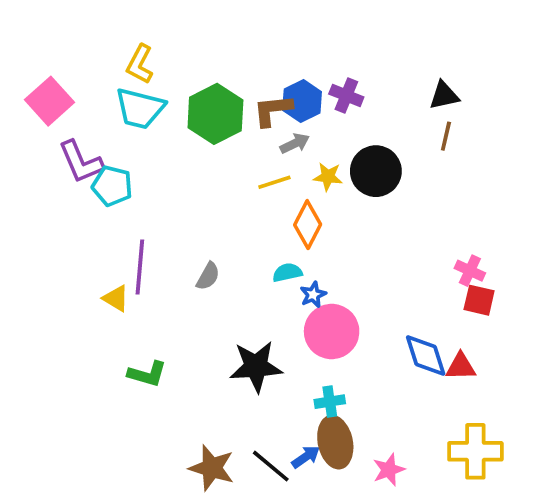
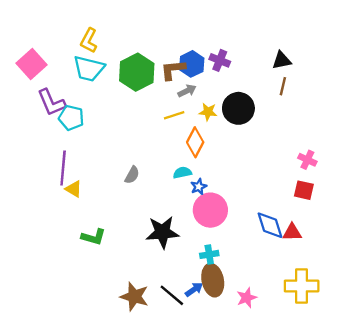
purple line: (140, 267) -> (63, 168), moved
pink cross: (470, 271) -> (307, 160), moved

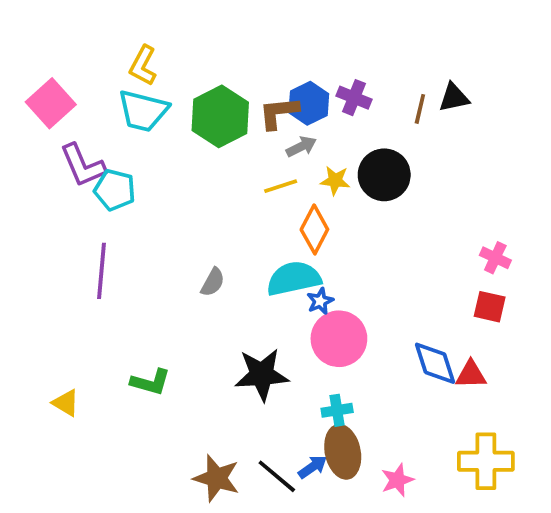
brown line: (283, 86) -> (420, 109), moved
cyan semicircle: (182, 173) -> (294, 278), size x1.8
yellow triangle: (74, 189) -> (66, 403), moved

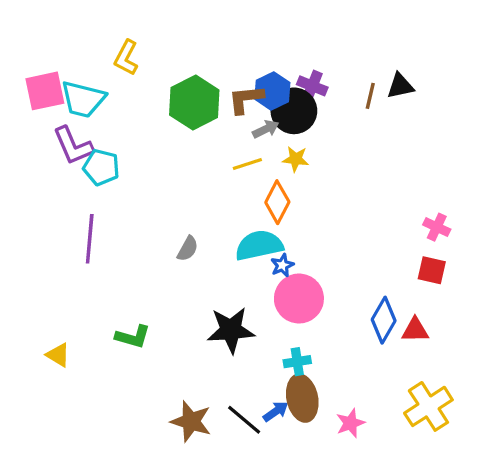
pink square: (51, 103) -> (45, 91), turned 30
cyan trapezoid: (143, 111) -> (83, 99), moved
black circle: (384, 175) -> (294, 111), moved
blue diamond: (435, 363) -> (384, 320), turned 48
yellow cross: (486, 461) -> (428, 406), turned -33

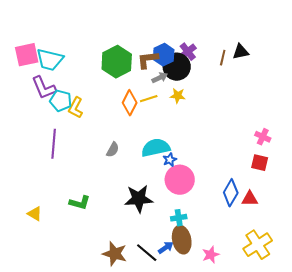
yellow L-shape: (126, 58) -> (76, 108), moved
purple cross: (312, 86) -> (188, 52), turned 30
orange diamond: (277, 202) -> (130, 103), moved

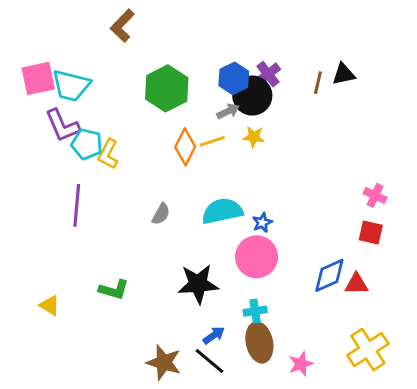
brown L-shape: (148, 60) -> (122, 26), moved, turned -40
blue star: (170, 160) -> (262, 223), moved
blue diamond: (231, 193) -> (329, 275), turned 36
blue arrow: (166, 248) -> (214, 335), moved

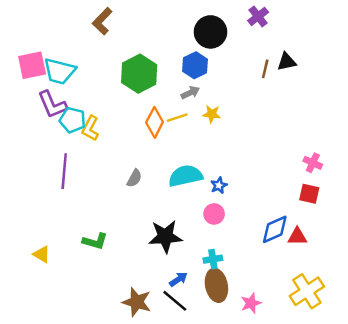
purple cross: (268, 74) -> (258, 16), moved
black circle: (252, 96) -> (210, 32), moved
pink circle: (257, 257) -> (214, 214), size x0.6

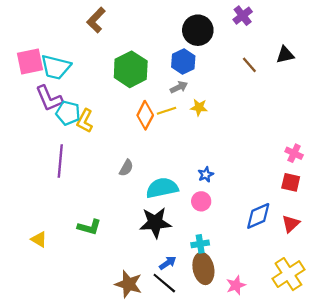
black triangle: (287, 62) -> (285, 55), moved
brown line: (265, 69) -> (249, 65), turned -54
cyan semicircle: (186, 176) -> (162, 188), moved
red triangle: (297, 237) -> (291, 224), moved, turned -42

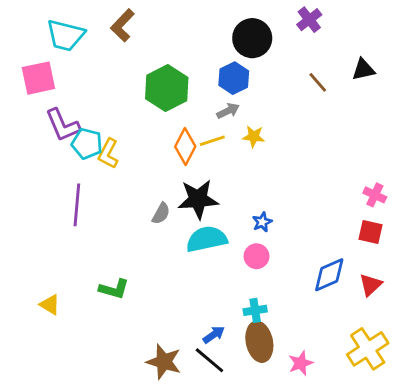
cyan trapezoid: (56, 67) -> (66, 35), moved
black star: (155, 223) -> (198, 199), moved

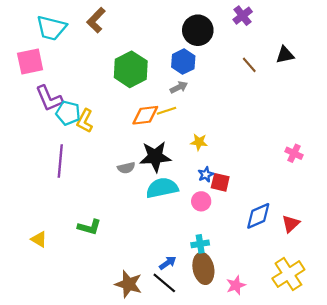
yellow star: (254, 137) -> (199, 142), moved
orange diamond: (185, 146) -> (145, 115), turned 56
gray semicircle: (161, 213) -> (126, 168), turned 48
red square: (371, 232) -> (220, 182), moved

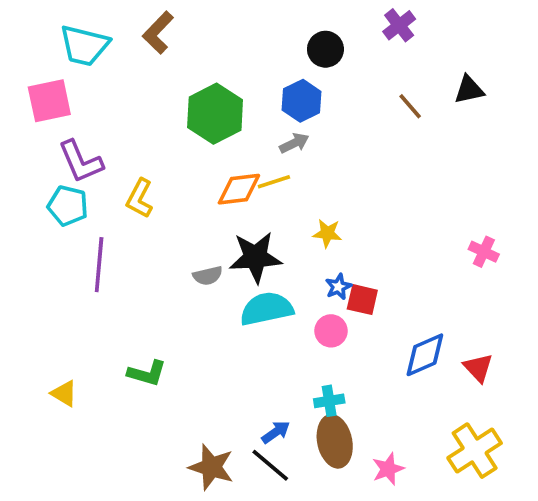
black circle: (198, 30) -> (325, 49), size x0.7
cyan pentagon: (68, 113) -> (68, 206), moved
red triangle: (291, 224) -> (478, 368), turned -30

